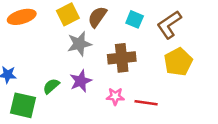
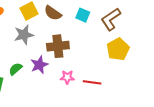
brown semicircle: (97, 17) -> (53, 13), turned -90
gray star: (79, 44) -> (24, 35), moved
brown cross: (122, 58) -> (58, 46), moved

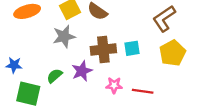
cyan square: (83, 15) -> (132, 48), moved, turned -32

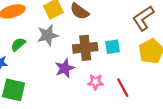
green semicircle: (55, 76) -> (18, 44), moved
red line: (143, 91) -> (123, 88), turned 54

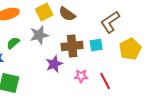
brown L-shape: (143, 18) -> (110, 22), moved

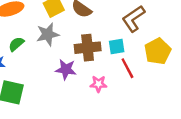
purple star: (54, 64) -> (66, 69), turned 30
red line: (105, 81) -> (127, 68), moved

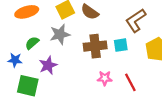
red line: (127, 68) -> (130, 82), moved
purple star: (66, 69) -> (48, 65), moved, turned -30

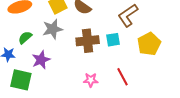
pink star: (105, 78) -> (91, 80), moved

